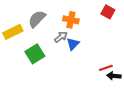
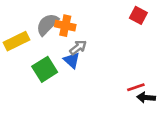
orange cross: (71, 20) -> (65, 26), moved
blue triangle: (73, 44) -> (72, 60), moved, turned -32

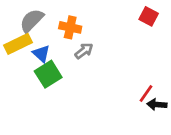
gray semicircle: (47, 24) -> (32, 21), moved
blue triangle: (72, 60) -> (41, 54), moved
red line: (136, 87) -> (146, 94), turned -36

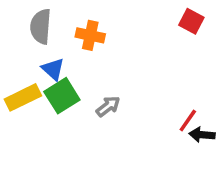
gray semicircle: (32, 21) -> (41, 27), turned -40
yellow rectangle: (18, 44) -> (23, 97), moved
gray arrow: (84, 51) -> (108, 106), moved

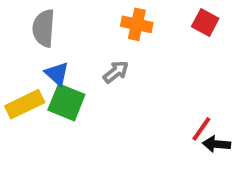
orange cross: (90, 35) -> (137, 24), moved
green square: (62, 96) -> (66, 102), turned -36
gray arrow: (108, 106) -> (116, 72), moved

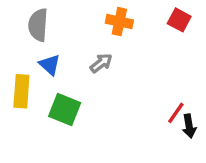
green square: (66, 102) -> (65, 110), moved
yellow rectangle: (25, 104) -> (21, 91), turned -60
black arrow: (217, 144) -> (189, 126), turned -105

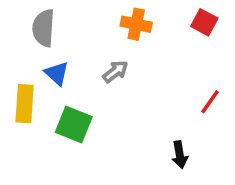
red line: (176, 113) -> (210, 102), moved
black arrow: (189, 126) -> (180, 155), moved

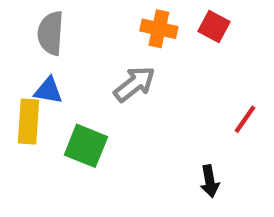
red square: (204, 22) -> (214, 27), moved
gray arrow: (115, 71) -> (135, 84), size x1.4
blue triangle: (57, 73) -> (48, 91), moved, turned -32

